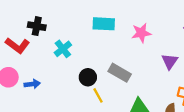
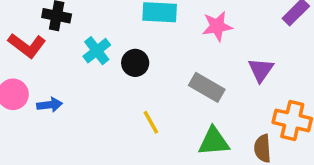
gray rectangle: (120, 73) -> (207, 87), moved
black circle: (88, 77) -> (135, 63), moved

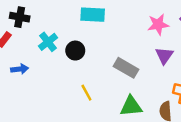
pink star: (217, 26) -> (158, 25), moved
blue arrow: (50, 105) -> (20, 69), moved

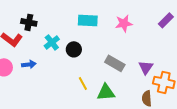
pink star: (158, 25) -> (124, 23), moved
purple triangle: (164, 55) -> (146, 67), moved
green triangle: (131, 106) -> (106, 92), moved

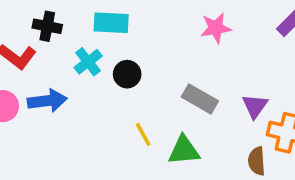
cyan rectangle: (88, 20) -> (111, 23), moved
blue arrow: (29, 64) -> (47, 101), size x1.5

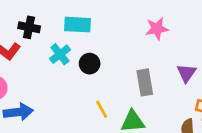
gray rectangle: (200, 99) -> (145, 82), turned 50
blue arrow: (47, 101) -> (18, 112), moved
purple triangle: (255, 106) -> (186, 73), moved

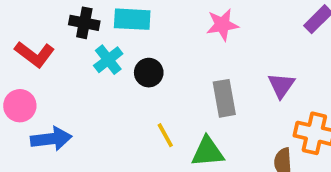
black cross: (29, 27) -> (84, 23), moved
pink star: (157, 29) -> (222, 25), moved

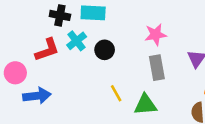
pink star: (222, 25) -> (156, 35), moved
red L-shape: (35, 54) -> (47, 50), moved, turned -56

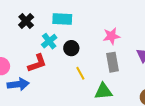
black cross: (60, 15) -> (26, 21), moved, turned 35
red L-shape: (47, 50) -> (37, 63), moved
yellow line: (116, 93) -> (80, 73), moved

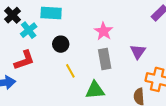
pink star: (111, 36) -> (104, 31), turned -30
cyan cross: (49, 41) -> (29, 30), moved

